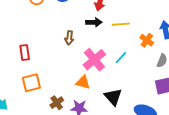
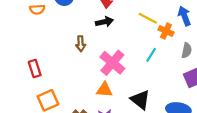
yellow line: (121, 24) -> (148, 18), moved, turned 42
cyan line: (121, 58) -> (151, 55), moved

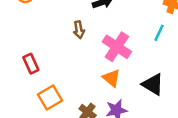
orange triangle: (104, 90) -> (111, 78), turned 42

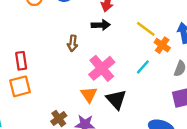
black triangle: (153, 84) -> (116, 100), moved
orange square: (50, 97) -> (20, 86), moved

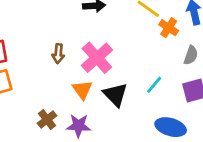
brown arrow: (73, 43) -> (58, 54), moved
cyan line: (143, 67) -> (154, 85), moved

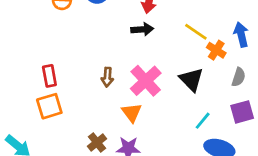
cyan line: (154, 85) -> (203, 121), moved
black triangle: (115, 95) -> (191, 80), moved

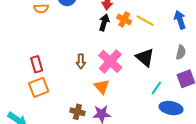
black arrow: (142, 29) -> (104, 23), turned -63
orange cross: (216, 50) -> (124, 19), moved
brown cross: (97, 142) -> (77, 112), turned -32

